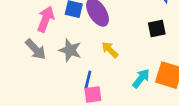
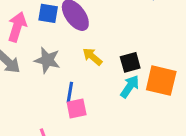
black square: (157, 28) -> (130, 62), moved

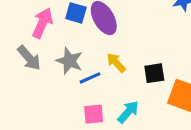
cyan arrow: (130, 87) -> (128, 112), moved
blue line: (70, 92) -> (90, 78), moved, turned 50

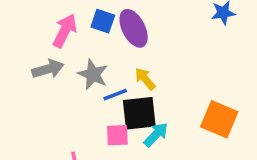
gray arrow: (29, 58) -> (48, 69), turned -68
black square: (154, 73) -> (139, 113), moved, size x1.5

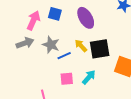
purple ellipse: (134, 28) -> (86, 18), moved
black square: (139, 113) -> (100, 49), moved

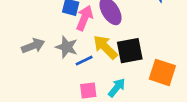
pink arrow: (33, 20) -> (84, 18), moved
yellow arrow: (81, 46) -> (105, 47), size x1.5

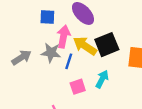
pink arrow: (84, 18) -> (63, 37), moved
blue line: (84, 61) -> (69, 61), turned -35

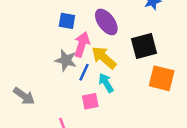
black square: (107, 45) -> (144, 46), moved
gray arrow: (21, 57) -> (24, 96), moved, turned 60
cyan arrow: (102, 79) -> (106, 83), moved, turned -66

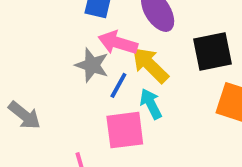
pink arrow: (82, 44) -> (118, 43), turned -95
pink square: (90, 101) -> (125, 130), size x1.5

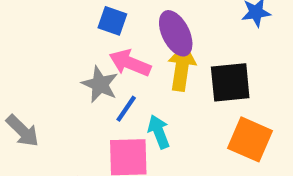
yellow arrow: (150, 65) -> (182, 68), moved, turned 48

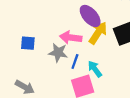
blue square: (112, 21) -> (28, 43), moved
yellow arrow: (182, 68) -> (98, 33), turned 40

